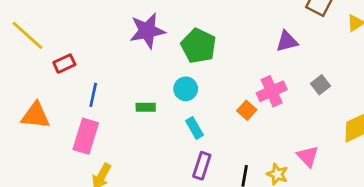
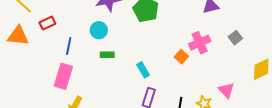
cyan circle: (186, 89) -> (99, 30), moved
orange triangle: (36, 115) -> (18, 36), moved

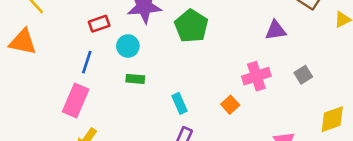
red rectangle: (47, 23) -> (99, 24), moved
orange square: (181, 57) -> (230, 105), moved

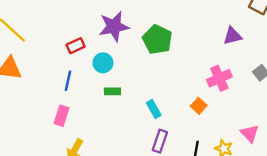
pink rectangle: (76, 100) -> (61, 116), size x0.7

